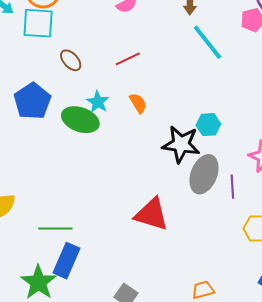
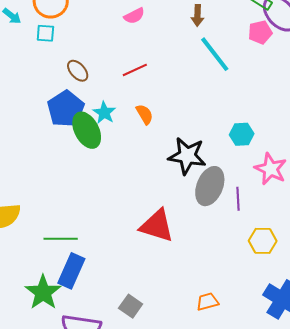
cyan square: (38, 23) -> (45, 33), size x0.6
blue pentagon: (32, 101) -> (66, 109), moved
green ellipse: (80, 120) -> (87, 130), turned 42
cyan hexagon: (208, 125) -> (242, 134), moved

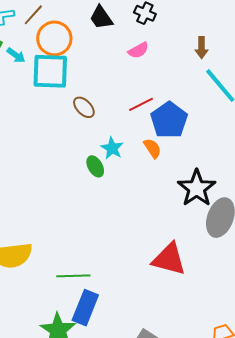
cyan square: (45, 33) -> (50, 71), size x2.0
blue pentagon: (66, 109) -> (169, 120), moved
green ellipse: (87, 130) -> (95, 166), size x0.6
black star: (187, 156) -> (197, 188), turned 30

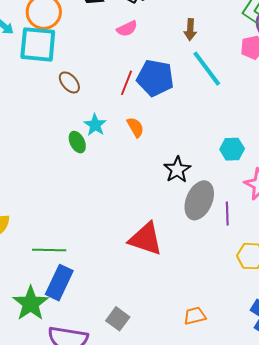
red line: (141, 104) -> (127, 83), turned -45
blue pentagon: (169, 120) -> (155, 78), moved, turned -30
black star: (197, 188) -> (177, 170), size x0.7

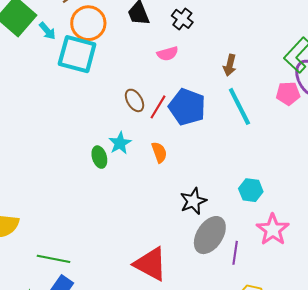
brown ellipse: (69, 82) -> (135, 100), moved

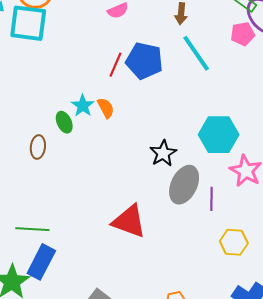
brown ellipse: (135, 100) -> (38, 147), moved, turned 45
orange semicircle: (159, 152) -> (106, 108), moved
cyan hexagon: (251, 190) -> (219, 135), size x1.6

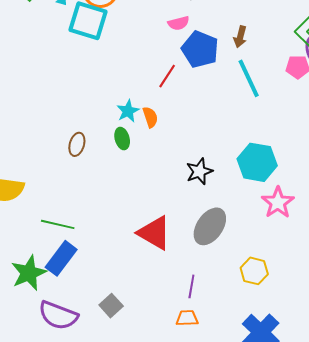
blue pentagon: (144, 61) -> (200, 49), moved
green ellipse: (64, 122) -> (122, 139), moved
gray ellipse: (184, 185) -> (210, 226), moved
purple line: (212, 199) -> (191, 286), moved

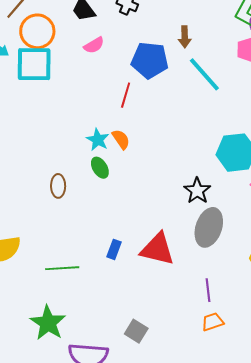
pink semicircle: (179, 23) -> (94, 45), moved
black star: (199, 171) -> (197, 191), moved
blue rectangle: (61, 258) -> (114, 249), moved, size x0.6

